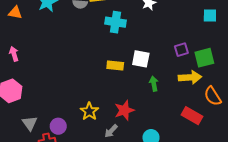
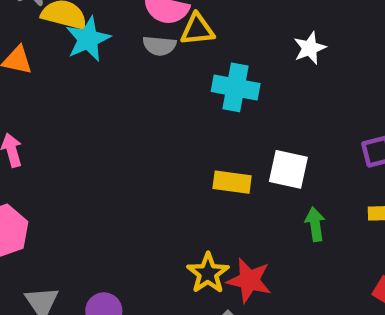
red star: (124, 110) -> (249, 280), turned 30
yellow star: (89, 111) -> (208, 273), moved

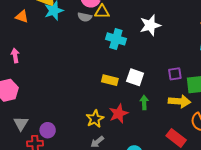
white star: (310, 48) -> (150, 25), size x1.5
red star: (249, 280) -> (119, 114), moved, turned 30

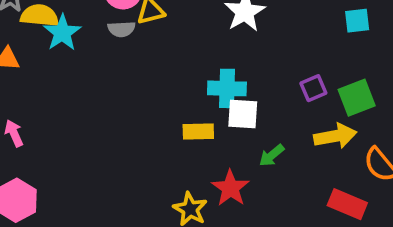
cyan cross: (116, 39) -> (227, 88), moved
green arrow: (144, 103) -> (272, 155), turned -112

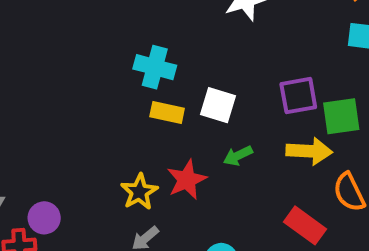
cyan cross: (227, 88) -> (155, 67), moved
purple square: (313, 88) -> (298, 96), size x1.4

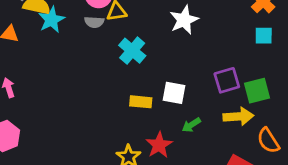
cyan cross: (155, 67) -> (132, 51), moved, turned 32

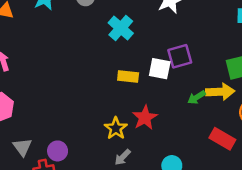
purple square: (227, 80) -> (180, 56), moved
green arrow: (191, 125) -> (196, 97), moved

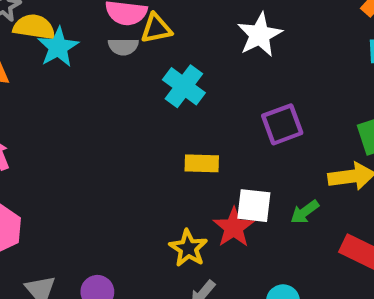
white square: (160, 69) -> (254, 206), moved
green arrow: (196, 97) -> (305, 212), moved

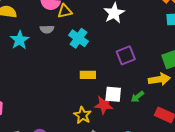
cyan star: (58, 47) -> (20, 40), moved
gray semicircle: (123, 47) -> (47, 29), moved
red star: (234, 227) -> (104, 105), turned -30

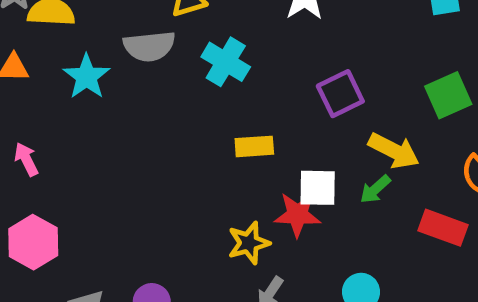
gray semicircle: (47, 29) -> (149, 46), size x1.5
yellow arrow: (159, 79) -> (394, 151), moved, turned 40
yellow star: (82, 115) -> (249, 243), turned 30

